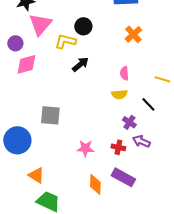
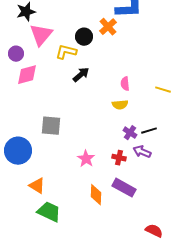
orange cross: (133, 34) -> (108, 27), moved
black line: (148, 104) -> (149, 131), moved, turned -63
pink star: (85, 148) -> (86, 159), turned 30

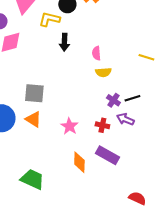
black arrow: (81, 75) -> (64, 42), turned 132
pink semicircle: (125, 84) -> (96, 53), moved
orange triangle: (37, 186) -> (33, 119), moved

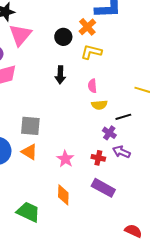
yellow L-shape: (49, 19) -> (91, 52), moved
black line: (132, 98) -> (123, 117), moved
orange diamond: (79, 162) -> (63, 195), moved

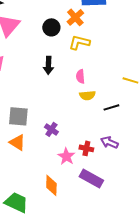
purple cross: (109, 133) -> (51, 129), moved
pink star: (65, 159) -> (66, 156), moved

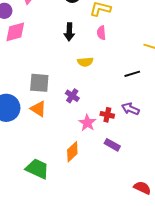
pink semicircle: (80, 76) -> (101, 33), moved
yellow semicircle: (87, 95) -> (85, 62), moved
purple rectangle: (91, 178) -> (112, 145), size x0.7
orange diamond: (51, 185) -> (72, 152), turned 45

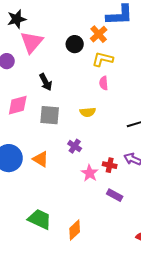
pink diamond: (15, 32) -> (18, 105), moved
black arrow: (69, 32) -> (46, 82), moved, turned -30
gray square: (39, 83) -> (50, 115), moved
orange diamond: (72, 152) -> (75, 230), moved

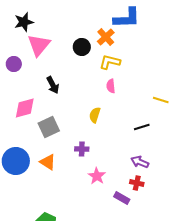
yellow semicircle: (88, 112) -> (95, 115), turned 112
gray square: (50, 115) -> (49, 127), moved, turned -30
purple cross: (75, 146) -> (82, 149), turned -32
red cross: (110, 165) -> (137, 183), moved

